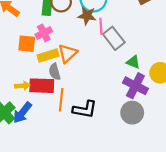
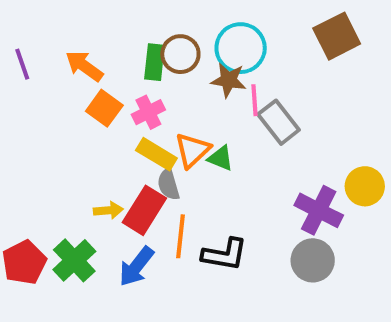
orange square: (27, 44) -> (104, 108), moved, turned 30
yellow rectangle: (48, 56) -> (156, 154), turned 48
green triangle: (133, 62) -> (221, 158), moved
red rectangle: (42, 86) -> (144, 210), turned -60
blue arrow: (22, 113) -> (136, 266), moved

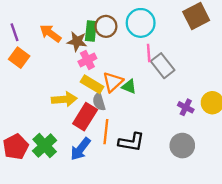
brown star: (229, 80) -> (77, 41), moved
orange square: (104, 108) -> (19, 58), moved
yellow arrow: (108, 210) -> (64, 99), moved, size x1.5
purple cross: (319, 210) -> (186, 107), moved, size x0.6

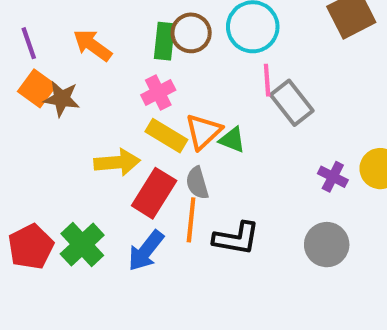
brown star: (77, 41) -> (62, 99), moved
gray semicircle: (99, 102) -> (197, 183), moved

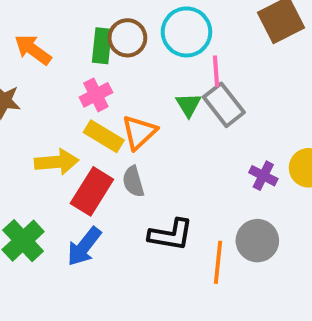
pink line: (267, 80) -> (216, 71), moved
green triangle: (232, 140) -> (188, 105), moved, turned 36
orange line: (191, 220) -> (218, 262), moved

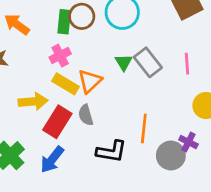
pink line: (216, 71) -> (187, 64), moved
purple cross: (263, 176) -> (188, 142), moved
orange line: (218, 262) -> (144, 128), moved

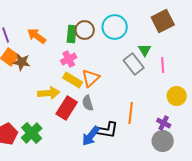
green triangle: (124, 62) -> (145, 50), moved
gray circle: (171, 155) -> (163, 141), moved
blue arrow: (52, 160) -> (91, 136), moved

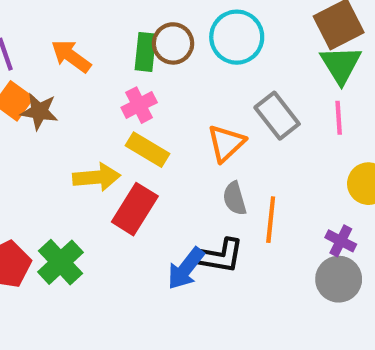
green triangle: (145, 50) -> (341, 65), moved, size x1.5
orange triangle: (91, 78) -> (226, 143), moved
gray semicircle: (88, 103) -> (235, 198), moved

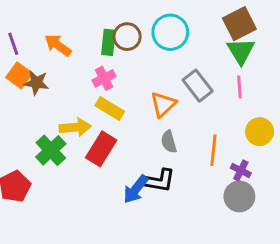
orange line: (271, 220) -> (213, 150), moved
green cross: (60, 262) -> (51, 150), moved

